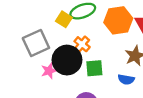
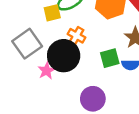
yellow square: (64, 19) -> (52, 13), turned -35
green square: (94, 68) -> (110, 58), moved

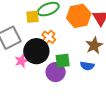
green square: (110, 58) -> (63, 61), moved
purple circle: (93, 99) -> (56, 72), moved

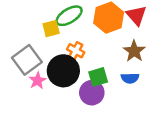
pink star: (21, 61) -> (37, 81), moved

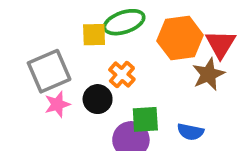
brown star: (134, 51) -> (208, 74), moved
black circle: (63, 71) -> (98, 99), size x0.6

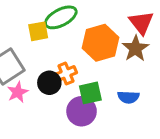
orange hexagon: (180, 38) -> (101, 43), moved
orange cross: (122, 75) -> (66, 73), moved, turned 35

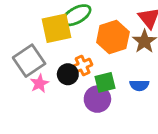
yellow square: (38, 31) -> (57, 28), size x1.6

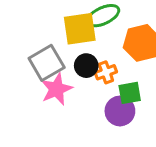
black circle: (68, 74) -> (86, 66), moved
pink star: (39, 83) -> (56, 89), size x1.5

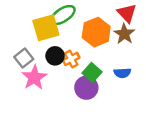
gray square: (47, 63) -> (24, 58), size x0.7
green square: (130, 93) -> (92, 73), turned -30

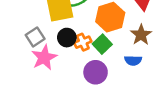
brown star: (124, 34) -> (141, 35), moved
green square: (92, 73) -> (102, 44), moved

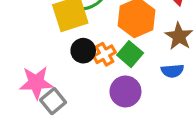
gray square: (35, 37) -> (53, 101), moved
pink star: (44, 57) -> (36, 83), moved, turned 30

